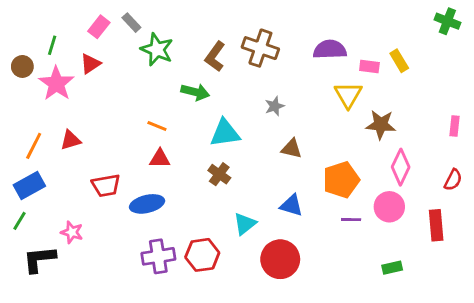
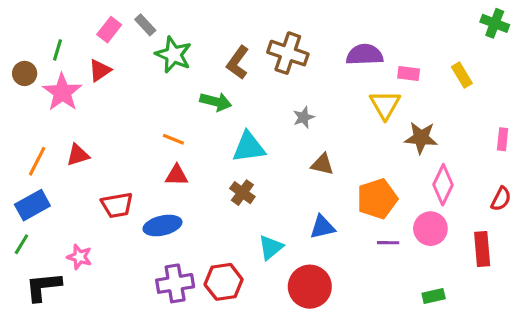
yellow rectangle: (399, 61) -> (462, 75), moved
blue triangle: (292, 205) -> (322, 227), turned -30

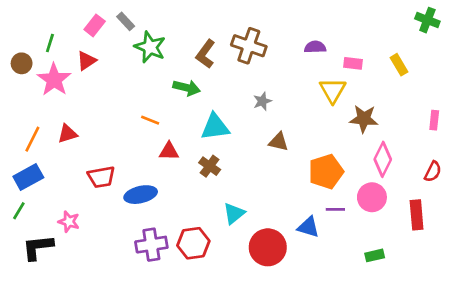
purple semicircle: (365, 55) -> (315, 47), size x0.7
red triangle: (177, 175) -> (169, 151), moved
blue triangle: (322, 227) -> (308, 227), moved, turned 30

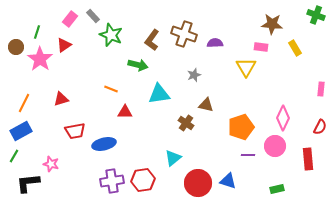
purple semicircle: (315, 47) -> (215, 43), moved
brown star: (364, 119) -> (272, 24), moved
red triangle: (68, 134) -> (61, 99), moved
brown cross: (210, 166) -> (186, 123), moved
blue triangle: (308, 227) -> (228, 181), moved

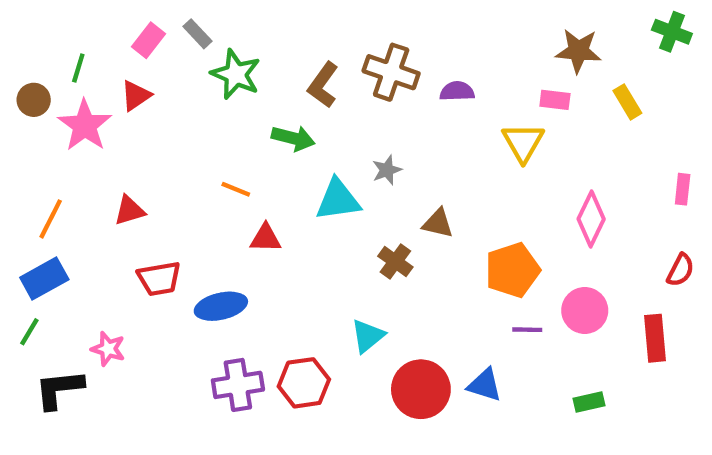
gray star: (194, 75) -> (387, 170), moved
pink diamond: (283, 118) -> (591, 219), moved

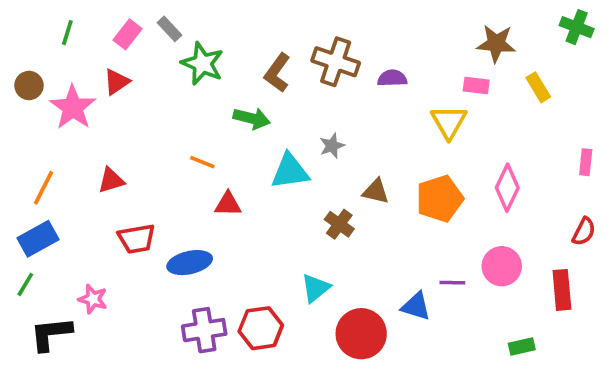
green line: (78, 68) -> (67, 33), moved
orange pentagon: (512, 270) -> (440, 199), moved
blue triangle: (485, 385) -> (416, 306), moved
green rectangle: (589, 402) -> (522, 346), moved

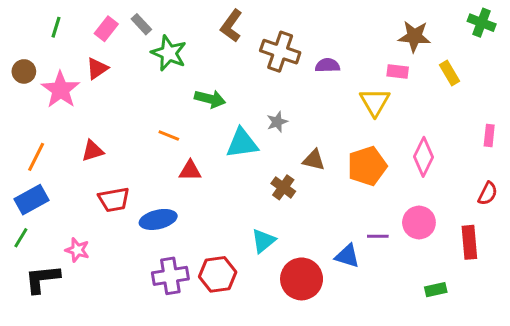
brown L-shape: (277, 73) -> (231, 26), moved

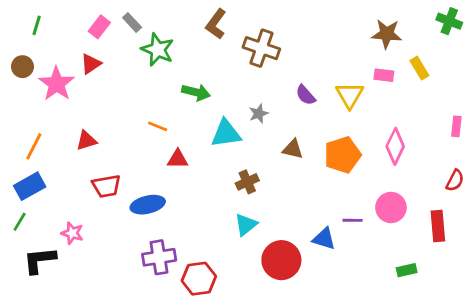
green line: (56, 27) -> (37, 25), moved
purple semicircle: (327, 65) -> (306, 95), moved, turned -130
pink rectangle: (398, 71) -> (384, 75), moved
brown cross: (283, 187) -> (247, 182), moved, turned 30
red hexagon: (218, 274) -> (199, 279), moved

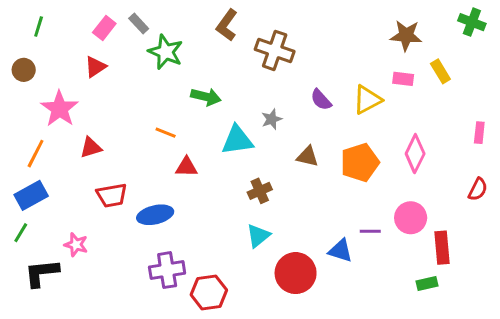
pink star: (57, 84) -> (60, 109), moved
yellow triangle: (350, 95) -> (367, 100), turned 32
red rectangle: (438, 226) -> (442, 248), moved

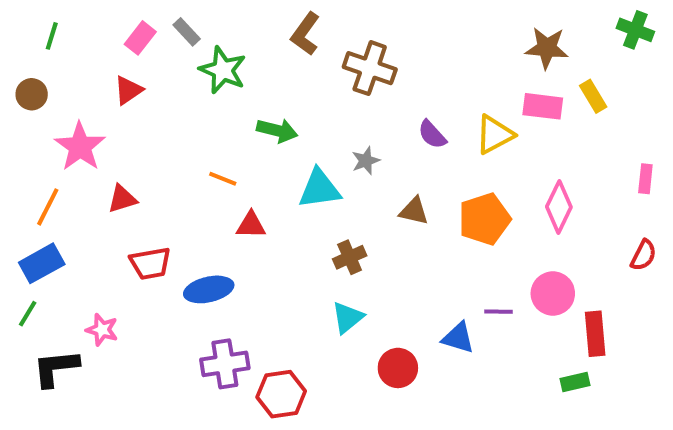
pink rectangle: (403, 79) -> (543, 106), size x1.4
red circle: (296, 273) -> (398, 368), size x0.7

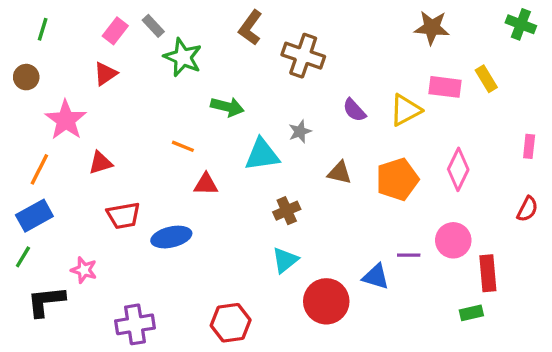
brown star: (547, 48) -> (432, 28), moved
purple cross: (225, 364) -> (135, 324), moved
red circle: (398, 368) -> (326, 301), size x1.4

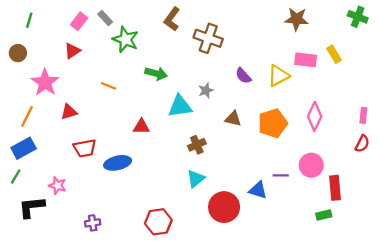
orange line: (183, 146) -> (109, 86), moved
pink rectangle: (529, 146) -> (363, 115), moved
purple cross: (135, 324) -> (93, 223), size x0.6

